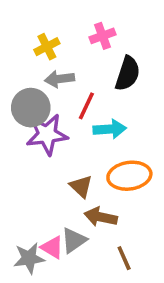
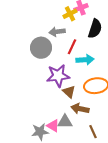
yellow cross: (47, 47) -> (70, 14), moved
purple star: (47, 134) -> (58, 76), moved
gray triangle: (74, 240) -> (65, 122), turned 35

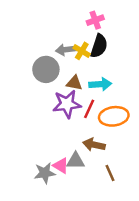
yellow cross: (70, 14) -> (82, 51), moved, turned -32
black semicircle: (95, 29) -> (99, 46), moved
red line: (72, 47) -> (89, 109), moved
brown triangle: (69, 92) -> (74, 83), moved, turned -32

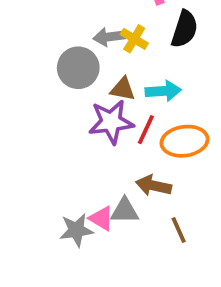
black semicircle: (99, 46) -> (184, 29), moved

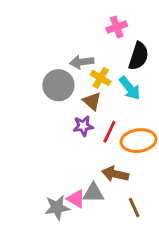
yellow cross: (134, 39) -> (101, 78), moved
brown triangle: (123, 89) -> (92, 101), turned 30
cyan arrow: (163, 91) -> (130, 88), moved, turned 55
purple star: (111, 122) -> (83, 126), size x0.6

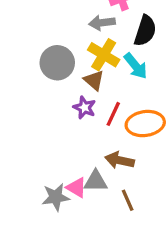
gray arrow: (82, 62) -> (102, 23), moved
yellow cross: (101, 78) -> (104, 55), size x1.4
purple star: (83, 126) -> (84, 108), turned 30
brown line: (134, 208) -> (128, 200), moved

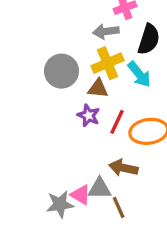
yellow cross: (104, 55) -> (107, 63), turned 36
brown triangle: (94, 80) -> (98, 89), turned -35
brown line: (128, 200) -> (119, 207), moved

